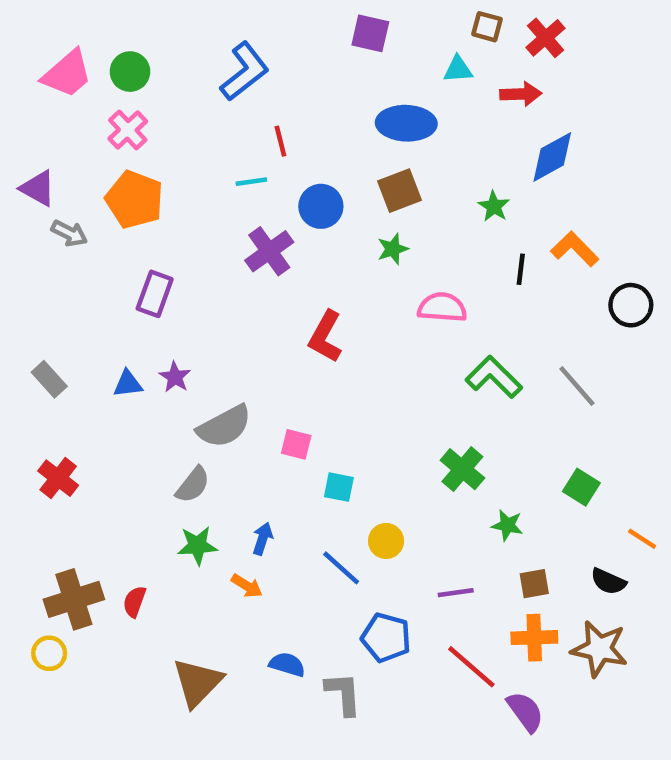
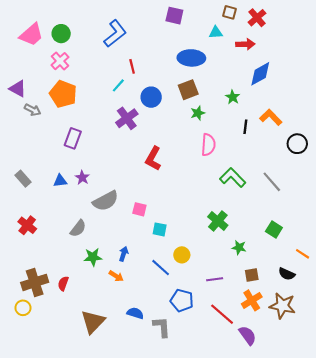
cyan line: (251, 182) -> (118, 85), turned -40
green star: (393, 249) -> (198, 113), moved
pink semicircle: (442, 307) -> (208, 145), turned 90
gray semicircle: (193, 485) -> (78, 228), moved
orange cross: (534, 638) -> (252, 300), turned -30

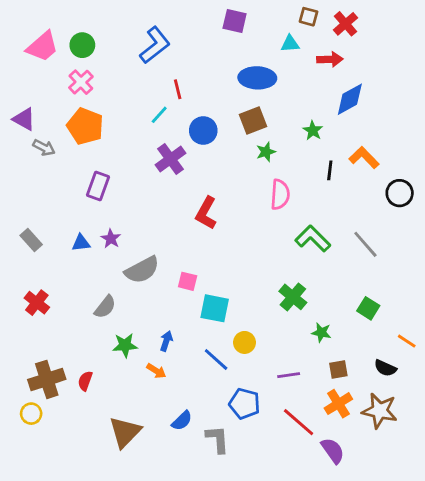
cyan square: (160, 229) -> (215, 308), size x1.5
blue semicircle: (135, 313) -> (182, 421), turned 119

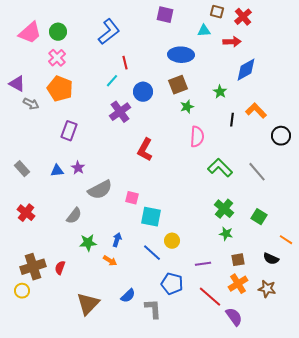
green cross: (293, 297) -> (224, 209), moved
brown star: (380, 411) -> (267, 289), size x0.7

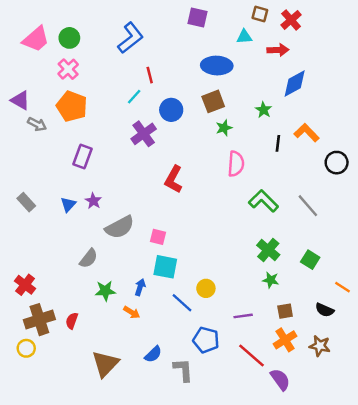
blue triangle: (57, 171) -> (68, 205), turned -40
red cross: (26, 213) -> (25, 285), moved
cyan square: (151, 217) -> (165, 267), moved

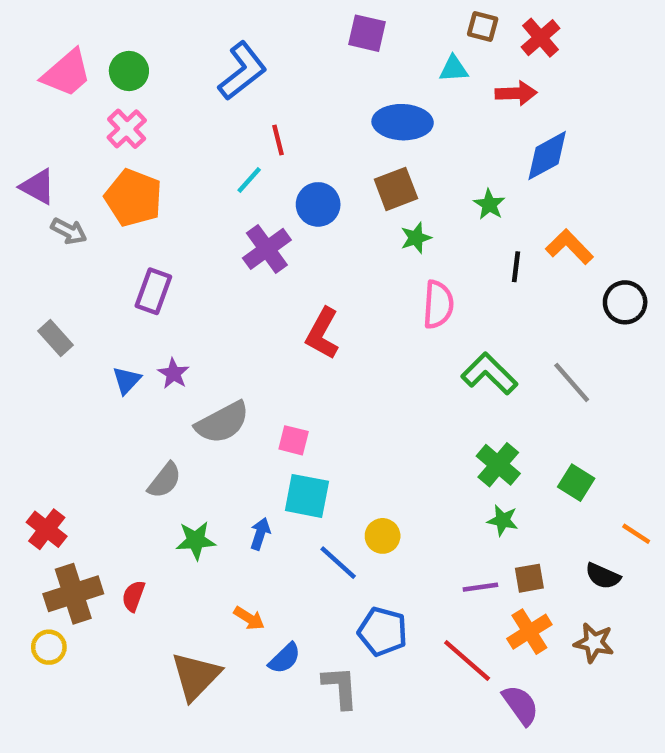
gray rectangle: (26, 202) -> (56, 338), moved
orange arrow: (132, 312) -> (249, 618), moved
purple line: (243, 316) -> (480, 587), moved

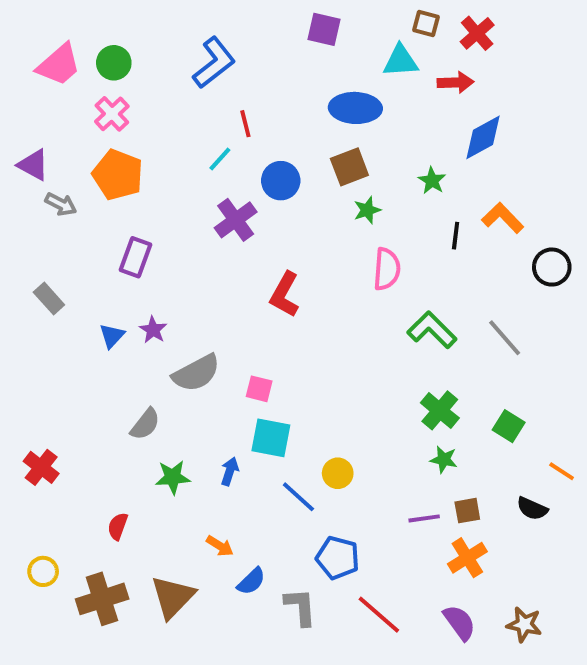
cyan triangle: (454, 69) -> (401, 61), size x1.4
brown cross: (73, 594) -> (102, 599), moved
brown star: (594, 643) -> (524, 624), moved
red line: (467, 661) -> (379, 615), moved

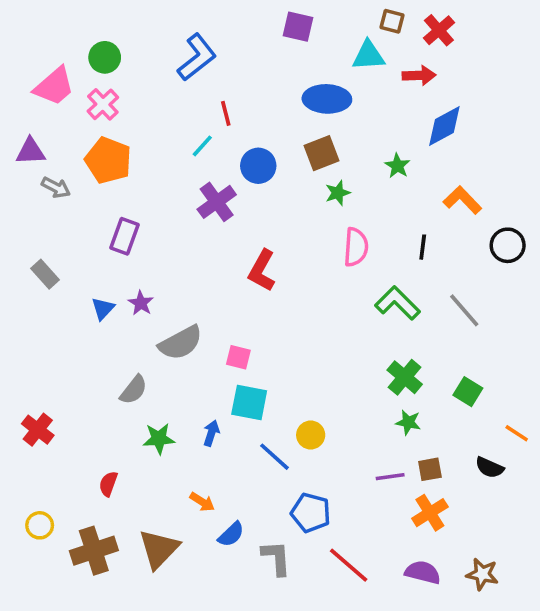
pink trapezoid: (59, 65) -> (54, 86), moved
purple triangle: (33, 165) -> (31, 151), turned -32
black line: (456, 236) -> (423, 247), moved
purple semicircle: (459, 623) -> (423, 572), turned -40

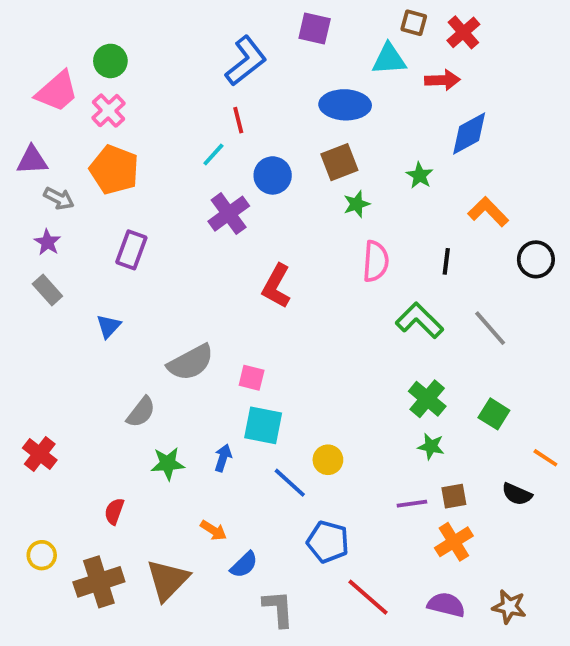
blue L-shape: (197, 57) -> (246, 61), moved
purple star: (141, 303) -> (47, 242), moved
gray L-shape: (276, 558) -> (278, 609), moved

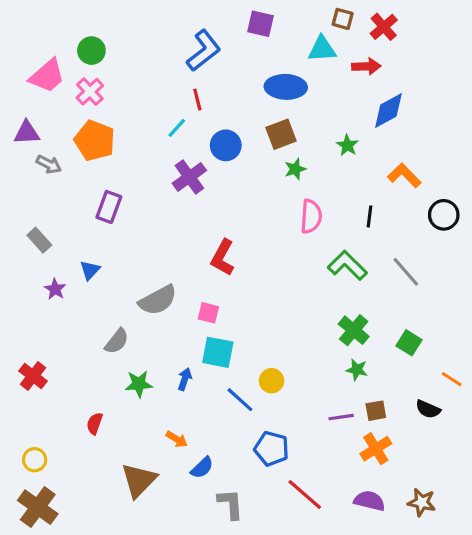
purple star: (47, 242) -> (55, 289), moved
red L-shape: (276, 286) -> (223, 257), moved
brown cross: (99, 582) -> (38, 507), moved, turned -36

